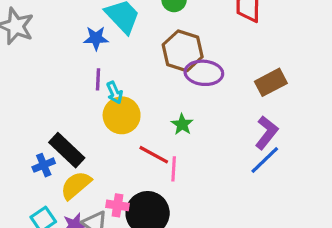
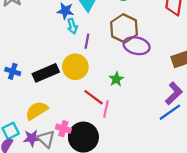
purple line: (98, 79) -> (87, 41), moved
cyan arrow: (115, 93) -> (72, 26), moved
black rectangle: (67, 150) -> (46, 73), moved, turned -75
blue cross: (44, 165) -> (13, 71), moved, turned 32

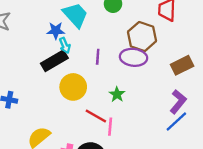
brown hexagon: (124, 28) -> (142, 36), moved
purple line: (87, 41) -> (98, 57), moved
black rectangle: (46, 73) -> (54, 61), moved

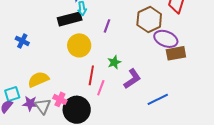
purple ellipse: (134, 57) -> (166, 39), moved
purple L-shape: (178, 102) -> (132, 79), moved
red line: (96, 116) -> (91, 75), turned 54

